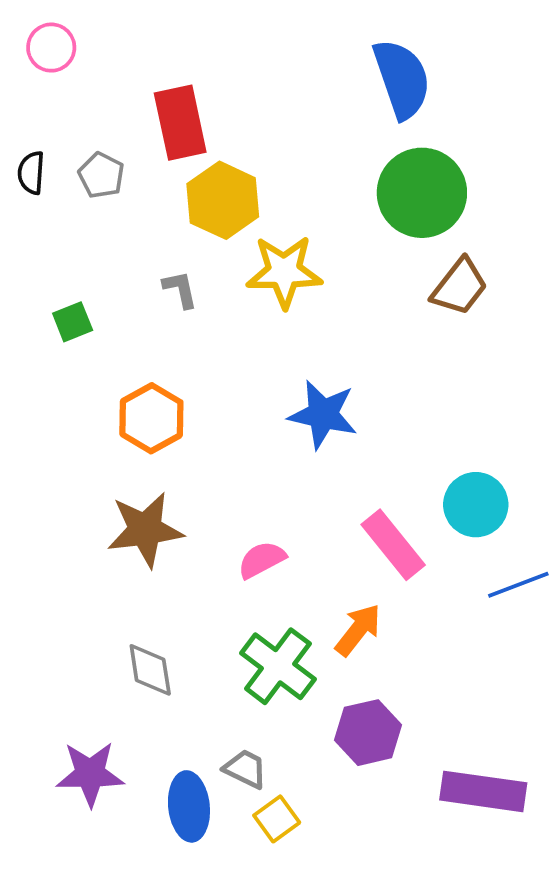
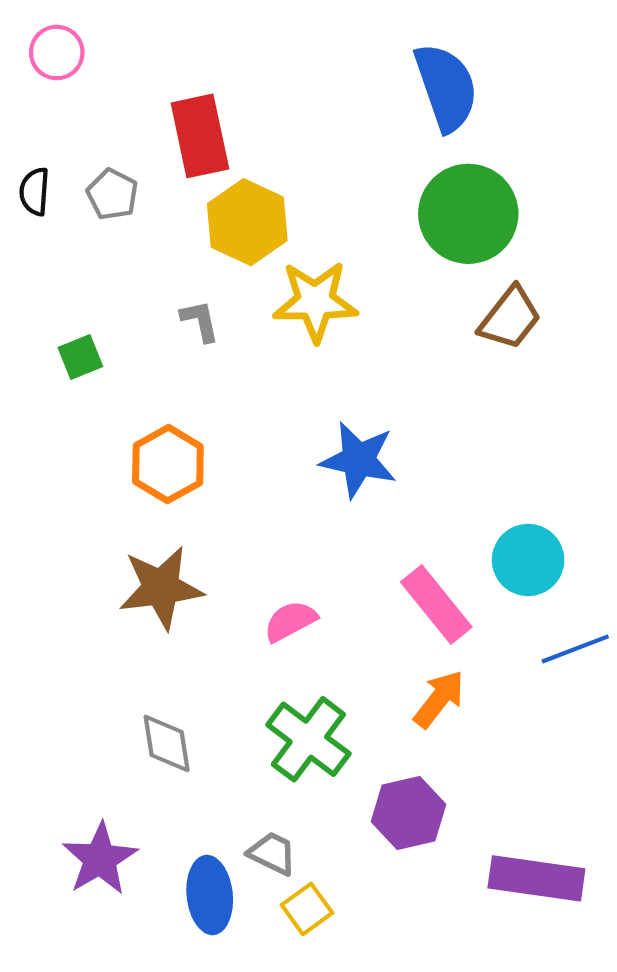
orange arrow: (358, 630) -> (439, 699), moved
purple star: (90, 774) -> (100, 859), turned -30

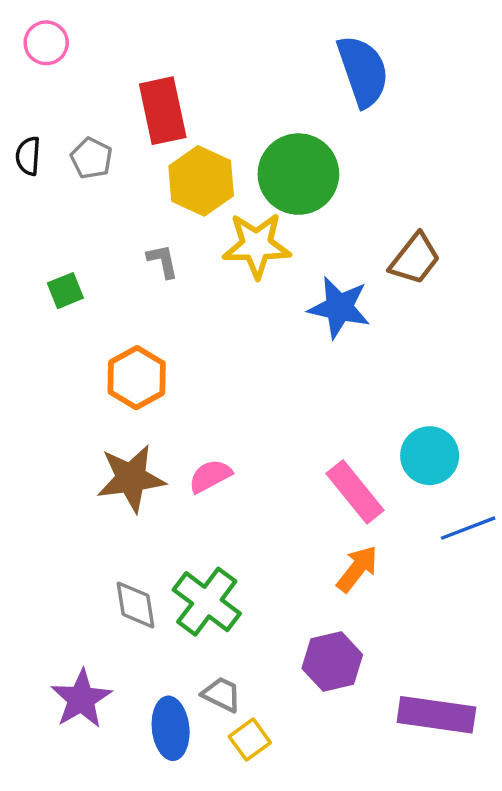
green circle: (468, 214) -> (298, 174), moved
blue star: (358, 460) -> (339, 308), moved
pink semicircle: (290, 621) -> (210, 476), moved
green cross: (308, 739) -> (207, 602), moved

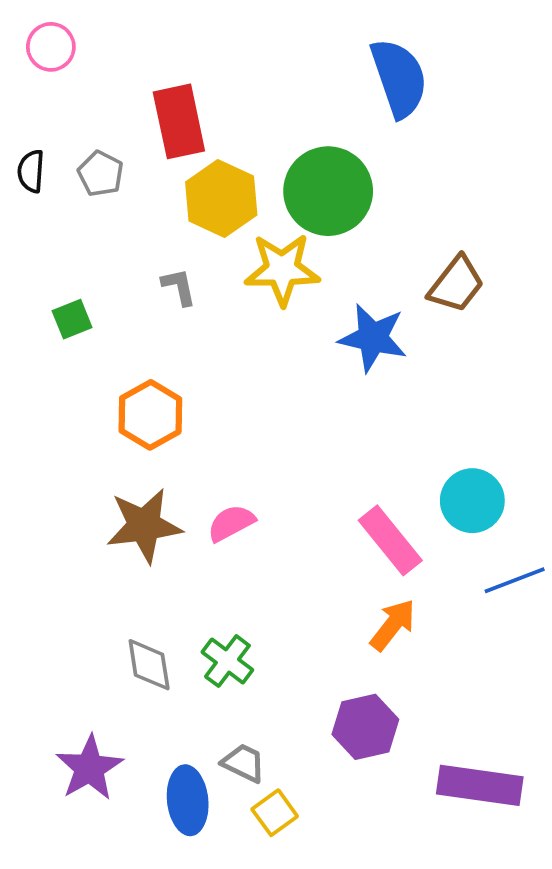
green cross: (207, 602) -> (227, 661), size x0.7

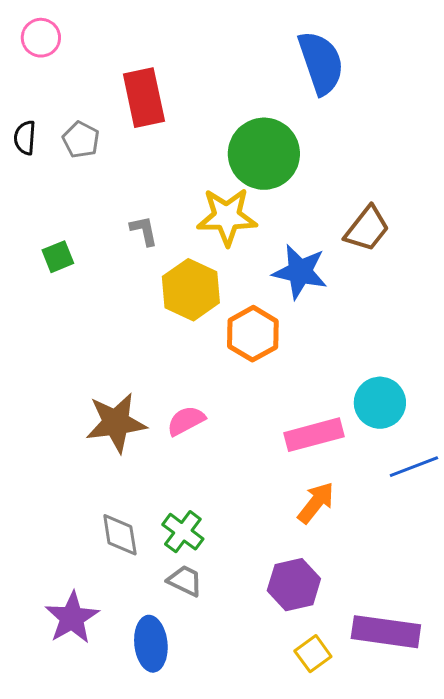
yellow hexagon: (221, 199) -> (191, 290), moved
orange hexagon: (150, 415) -> (253, 334), moved
pink rectangle: (390, 540) -> (314, 435), turned -66
gray trapezoid: (244, 763) -> (185, 581), moved
yellow square: (275, 813) -> (313, 654), moved

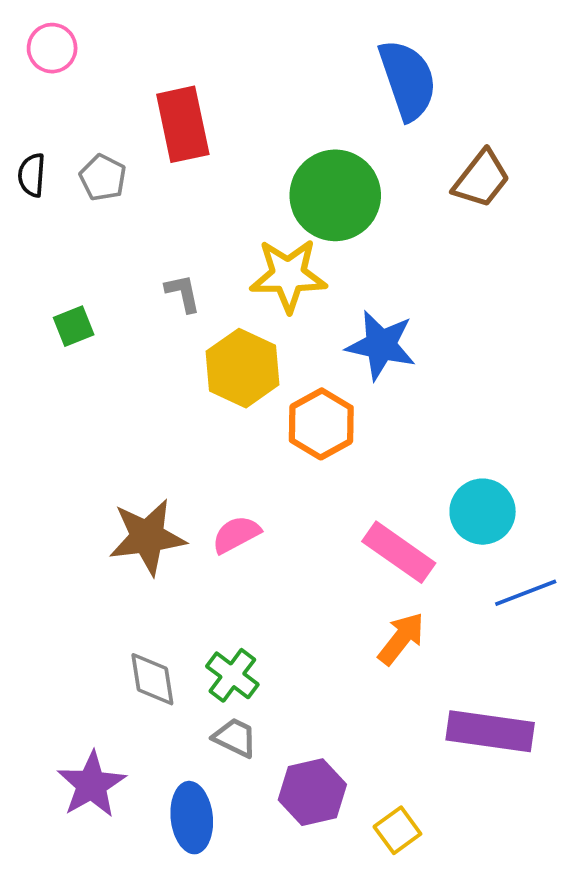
brown trapezoid: (367, 229) -> (481, 179), moved
pink rectangle: (314, 435) -> (399, 552), turned 50
purple hexagon: (294, 585) -> (312, 792), moved
purple rectangle: (386, 632) -> (490, 731), moved

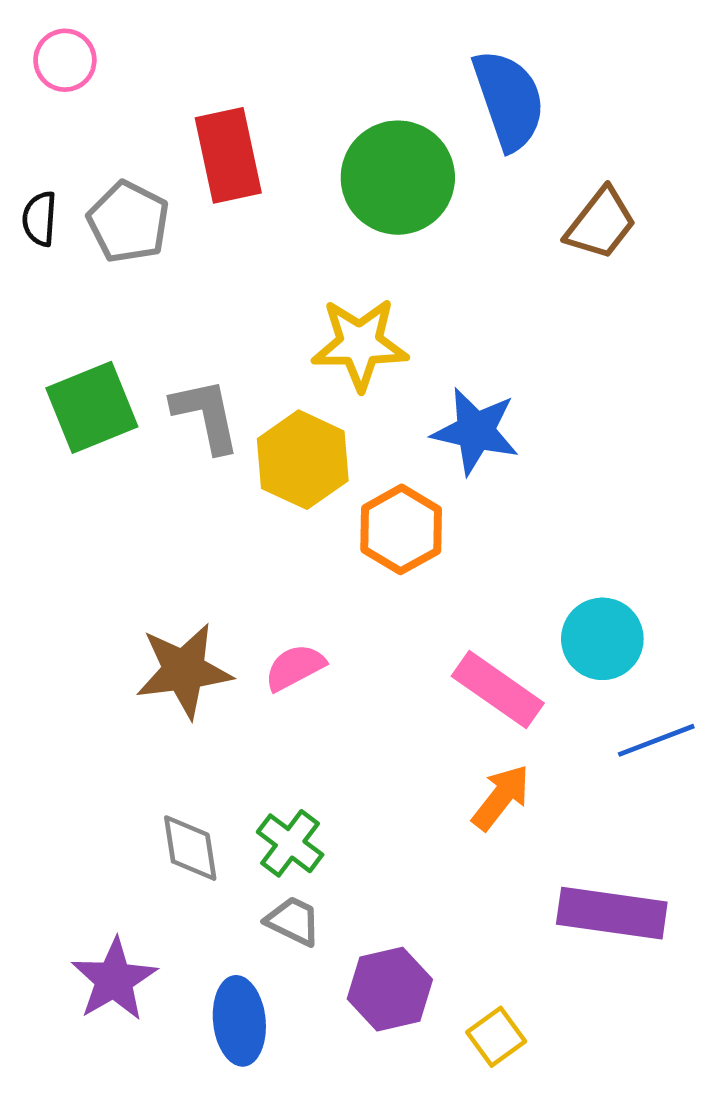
gray pentagon: (103, 178) -> (128, 222), size x1.4
green circle: (335, 195) -> (398, 178), moved
gray L-shape: (183, 293) -> (206, 415), moved, size x1.6
green square: (74, 326) -> (92, 407), size x1.8

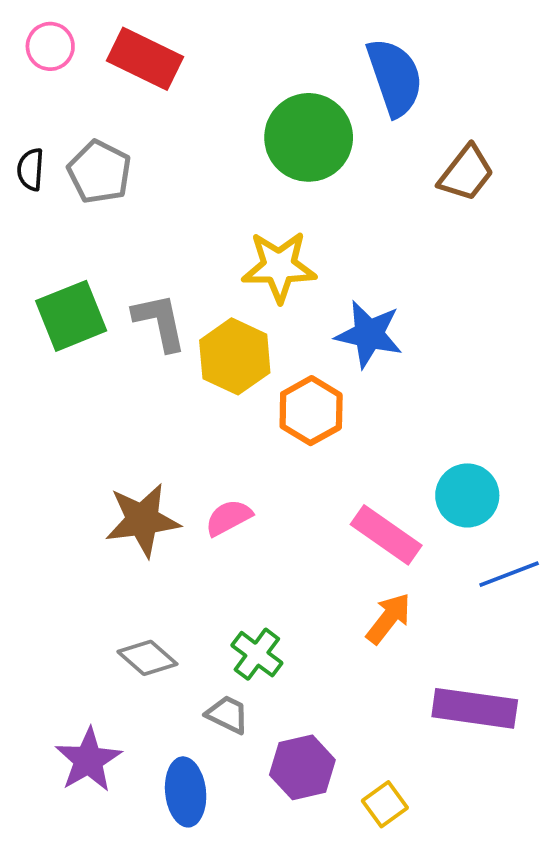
red rectangle: (228, 155) -> (145, 59), moved, turned -52
green cross: (290, 843) -> (257, 654), moved
gray diamond: (190, 848) -> (147, 658), turned -40

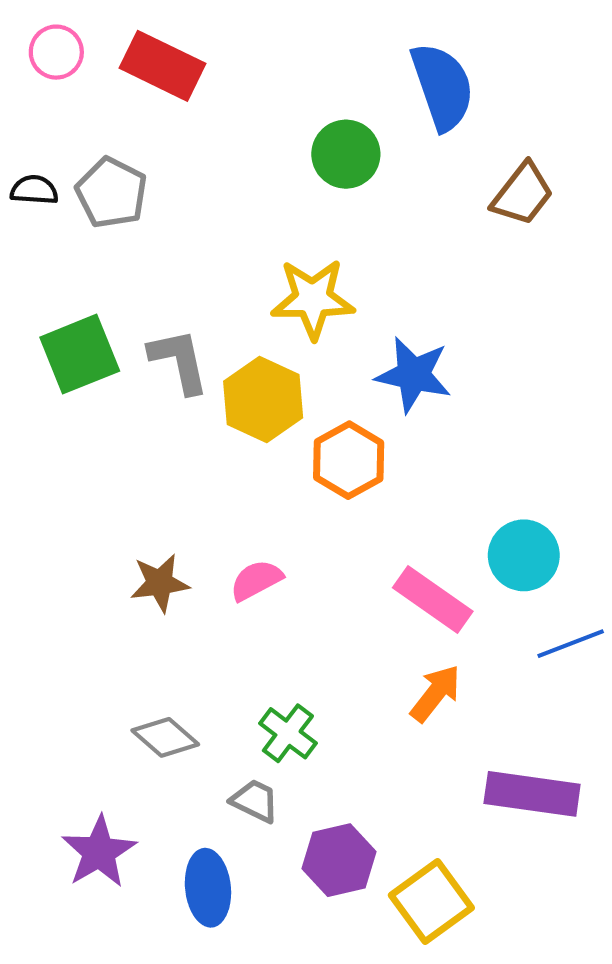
green circle: (309, 137) -> (346, 154), size x0.7
black semicircle: (31, 169) -> (34, 190), turned 90
brown star: (142, 520) -> (160, 583), size x0.7
yellow square: (385, 804) -> (431, 901), size x1.6

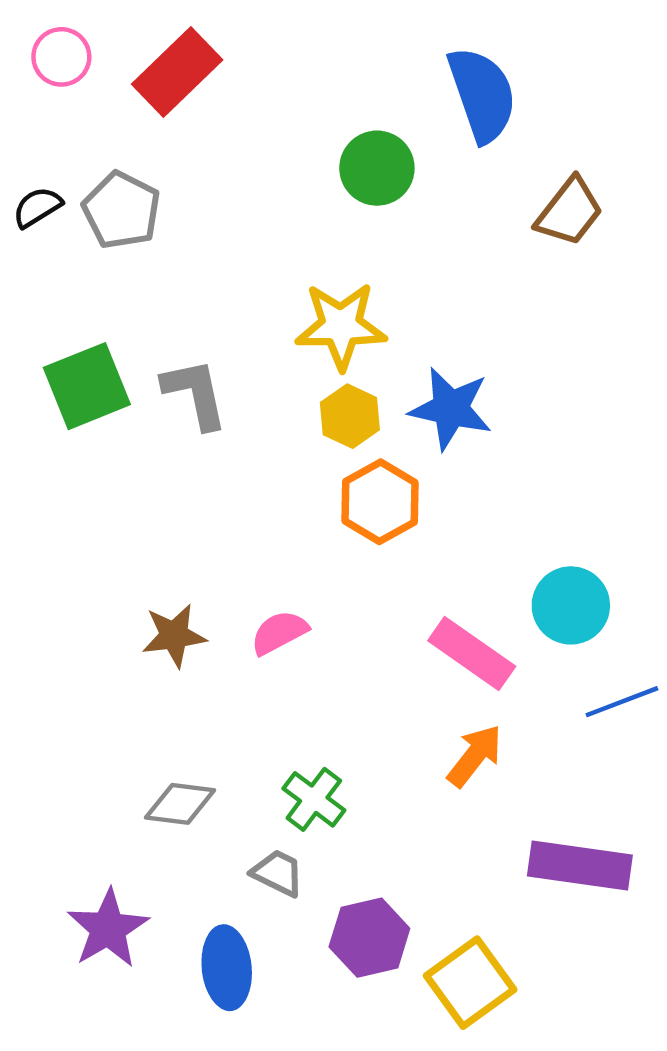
red rectangle: (162, 66) -> (177, 72), turned -70
black semicircle: (34, 190) -> (37, 207), turned -36
yellow hexagon: (263, 400) -> (350, 416), moved, size x0.7
gray diamond: (165, 737) -> (180, 804), turned -34

